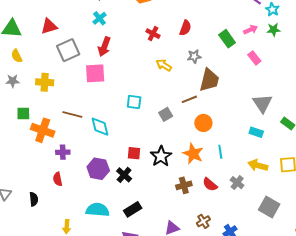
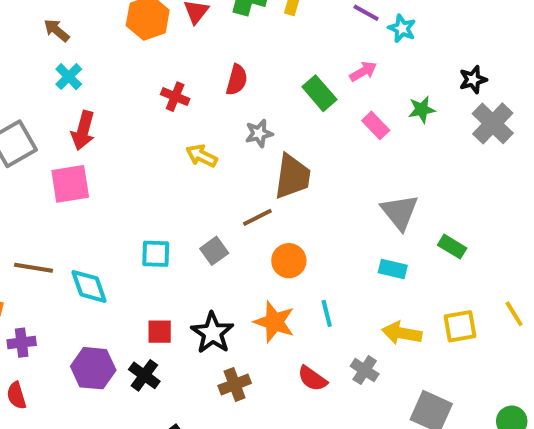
green star: (274, 30) -> (422, 109), moved
cyan square: (134, 102) -> (156, 254), moved
brown cross: (184, 185) -> (235, 384), moved

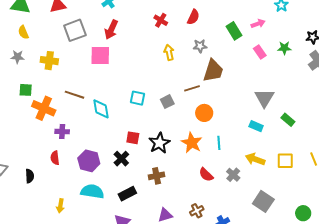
yellow arrow: (202, 156) -> (169, 52), turned 42
purple hexagon: (93, 368) -> (89, 161), moved
brown cross: (235, 384) -> (157, 176), moved

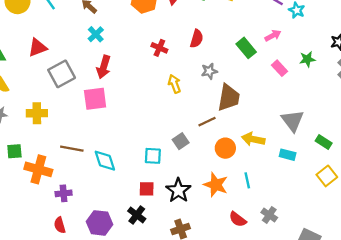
cyan square: (137, 98) -> (153, 156), moved
yellow arrow: (255, 159) -> (253, 139), moved
yellow square: (285, 161) -> (327, 176), moved, turned -30

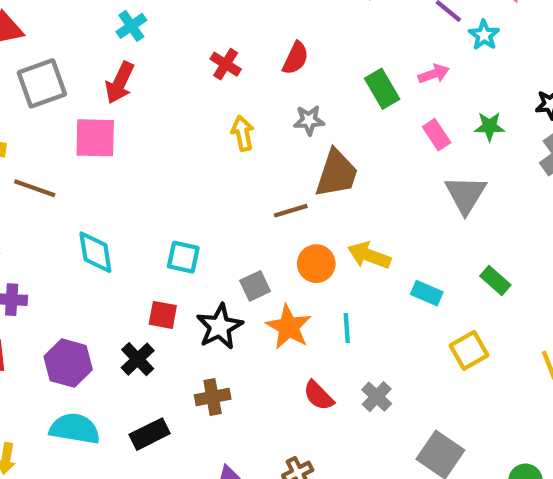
cyan cross: (96, 34) -> (131, 26), moved
gray triangle: (293, 121) -> (465, 195), moved
gray square: (181, 141) -> (255, 286), moved
brown line: (72, 149) -> (35, 188), moved
yellow square: (327, 176) -> (469, 350), moved

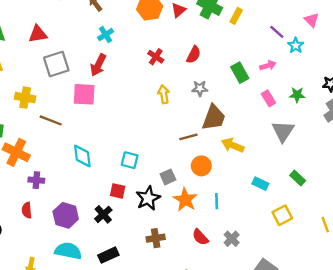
yellow arrow: (369, 255) -> (233, 145), moved
brown cross: (213, 397) -> (156, 238), moved

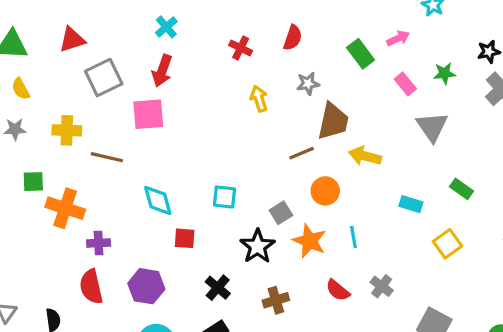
red square: (118, 191) -> (185, 238), moved
red semicircle: (27, 210) -> (91, 287), size x1.5
black cross: (103, 214) -> (218, 288), moved

